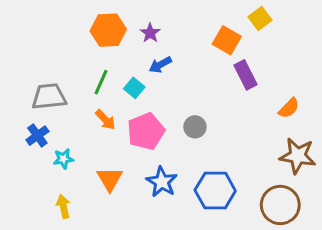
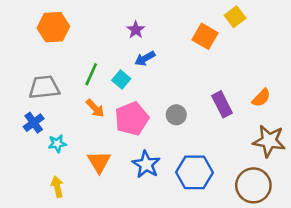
orange hexagon: (108, 30) -> (53, 27), moved
purple rectangle: (246, 75) -> (222, 104), moved

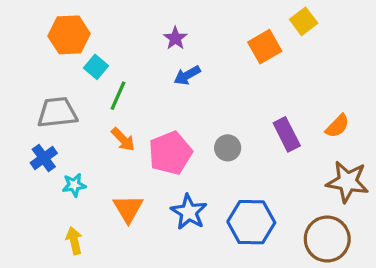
orange square: (205, 36) -> (265, 47), turned 30
cyan square: (121, 79) -> (96, 67), moved

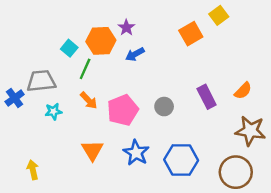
orange hexagon: (69, 35) -> (101, 41), moved
blue cross: (44, 158) -> (15, 98), moved
cyan star: (74, 185) -> (53, 111), moved
yellow arrow: (74, 241) -> (33, 170), moved

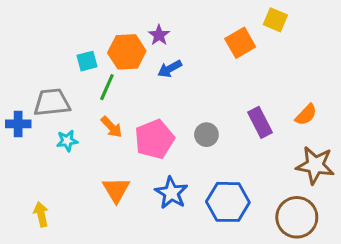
yellow square: (219, 15) -> (275, 20), turned -30
cyan square: (69, 48) -> (87, 61), turned 35
blue cross: (15, 98) -> (18, 124), turned 36

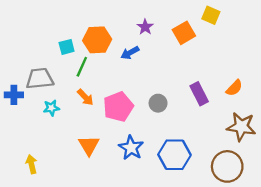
purple star: (159, 35) -> (145, 27), moved

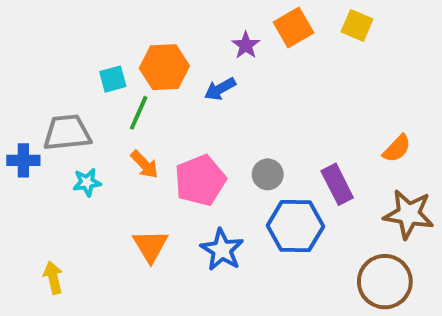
orange square: (184, 33) -> (293, 27), moved
purple rectangle: (199, 94) -> (337, 184), moved
blue hexagon: (174, 155) -> (295, 226), moved

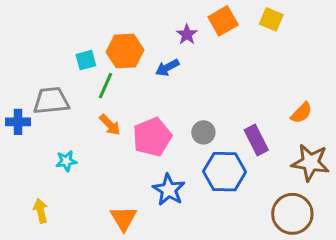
cyan star: (87, 182) -> (66, 161), moved
orange triangle: (151, 246) -> (124, 218), moved

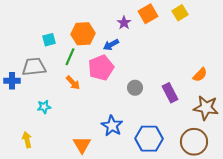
yellow square: (271, 19) -> (180, 13), turned 35
cyan square: (86, 60) -> (49, 40), moved
pink pentagon: (152, 137) -> (101, 68), moved
blue hexagon: (225, 172) -> (149, 139), moved

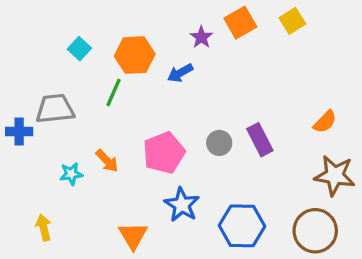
cyan square: (49, 40) -> (79, 49), moved, turned -32
pink pentagon: (101, 68) -> (164, 153), moved
orange arrow: (73, 83) -> (107, 161), moved
purple rectangle: (170, 93) -> (260, 140), moved

